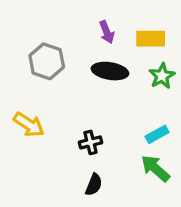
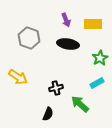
green star: (162, 76) -> (100, 58), moved
green arrow: (155, 168) -> (80, 104), moved
black semicircle: (94, 185) -> (48, 114), moved

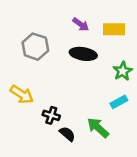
purple arrow: (66, 20) -> (81, 24), turned -32
black cross: (56, 88) -> (51, 115), moved, turned 32
black semicircle: (48, 114) -> (67, 134), moved, turned -72

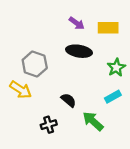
gray hexagon: (35, 47) -> (35, 64), moved
black cross: (51, 115) -> (49, 125), moved, turned -35
black semicircle: (67, 134) -> (68, 100), moved

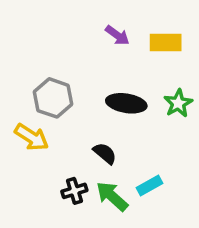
black ellipse: (79, 51) -> (126, 103), moved
cyan rectangle: (113, 97) -> (150, 186), moved
green arrow: (93, 121) -> (112, 196), moved

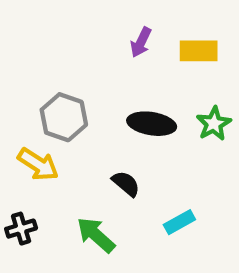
purple arrow: (117, 35) -> (141, 42), turned 80
black cross: (74, 191) -> (21, 229), moved
green arrow: (112, 196) -> (96, 235), moved

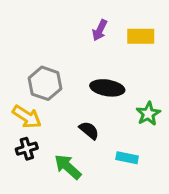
green star: (214, 124) -> (148, 114), moved
cyan rectangle: (179, 222) -> (127, 158), turned 40
black cross: (21, 229) -> (27, 149), moved

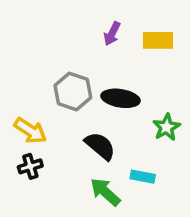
gray hexagon: (45, 83) -> (73, 91), moved
black semicircle: (89, 130) -> (100, 146), size x1.4
green arrow: (68, 167) -> (105, 192), moved

